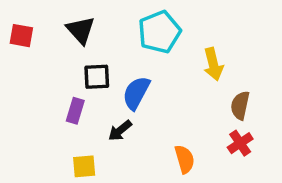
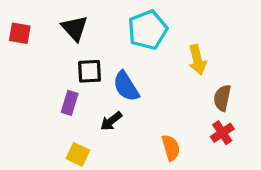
blue semicircle: (136, 93) -> (126, 86), turned -60
yellow square: (84, 166) -> (78, 154), turned 30

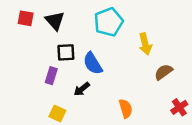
red square: (20, 33) -> (26, 18), moved
brown semicircle: (222, 98) -> (163, 72), turned 42
red cross: (222, 133) -> (179, 107), moved

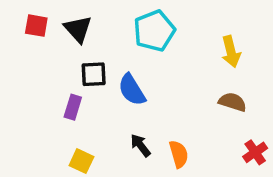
yellow arrow: (145, 44) -> (231, 52), moved
brown semicircle: (163, 72) -> (233, 102), turned 54
black arrow: (82, 89) -> (141, 145), moved, turned 91

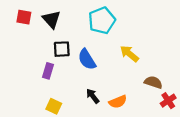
yellow arrow: (231, 52) -> (129, 54), moved, turned 144
brown semicircle: (233, 102) -> (153, 82), moved
orange semicircle: (179, 154) -> (118, 102), turned 84

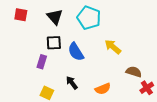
black triangle: (51, 19) -> (55, 17), moved
cyan pentagon: (102, 20) -> (89, 18), turned -30
black arrow: (93, 96) -> (72, 83), moved

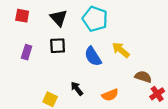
blue semicircle: (76, 52) -> (93, 56), moved
purple rectangle: (42, 62) -> (27, 52), moved

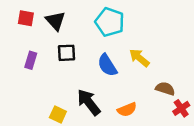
black triangle: (59, 18) -> (55, 21), moved
black arrow: (77, 89) -> (89, 102), size x1.6

